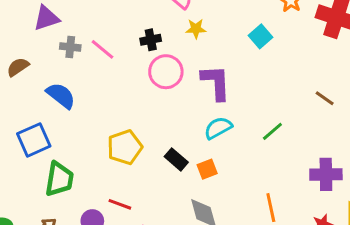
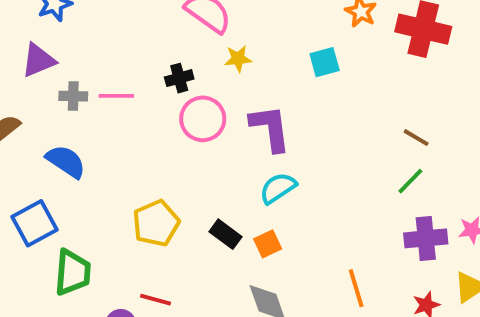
cyan square: (261, 36) -> (325, 62), turned 30
pink line: (103, 49) -> (116, 96), turned -35
green line: (272, 131) -> (410, 181), moved

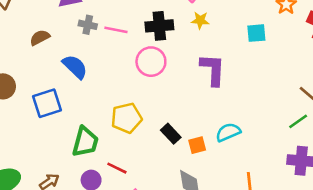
black cross: (179, 78) -> (159, 26), size x1.5
pink circle: (203, 119) -> (151, 62), moved
cyan semicircle: (278, 188) -> (228, 132), moved
green trapezoid: (73, 272) -> (85, 142), moved

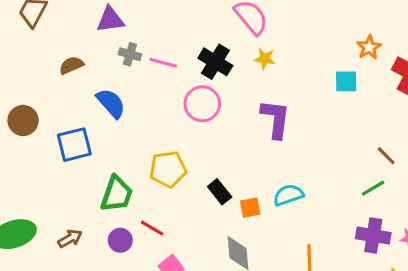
black cross: (159, 26) -> (215, 62), turned 32
cyan square: (256, 33) -> (346, 81), moved

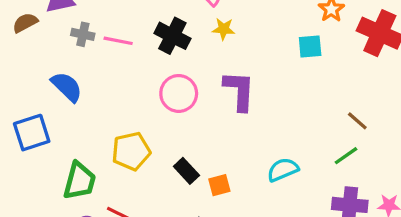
brown semicircle: (71, 65) -> (25, 23), moved
pink circle: (202, 104) -> (179, 93), moved
cyan semicircle: (288, 195) -> (283, 170), moved

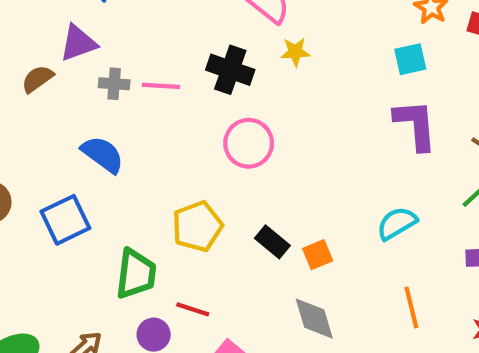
purple L-shape: (239, 91) -> (416, 125), moved

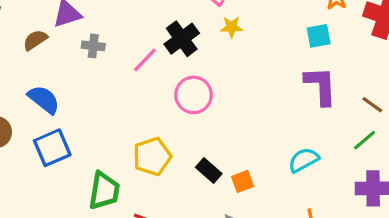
black cross: (230, 70) -> (182, 39), turned 32
pink line: (161, 86) -> (145, 60), moved, turned -52
blue semicircle: (103, 154) -> (44, 99), moved

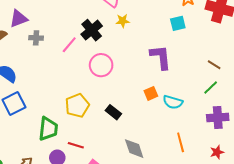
purple L-shape: (321, 86) -> (161, 57), moved
cyan semicircle: (304, 160) -> (173, 102), turned -132
orange square: (243, 181) -> (151, 93), moved

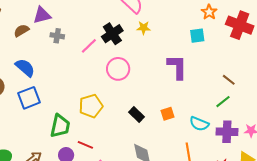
orange square: (151, 93) -> (168, 114), moved
cyan semicircle: (173, 102) -> (199, 124), moved
black rectangle: (113, 112) -> (137, 115), moved

